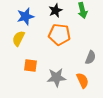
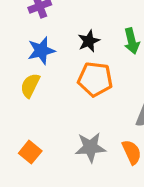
orange square: (30, 65) -> (30, 152), moved, turned 32

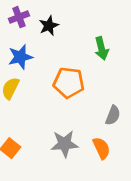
black star: (89, 41) -> (49, 26), moved

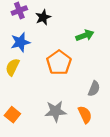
green arrow: (101, 48) -> (85, 35), turned -96
orange pentagon: (69, 83) -> (59, 63), turned 30

